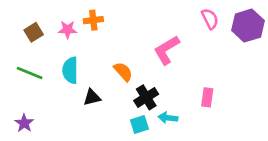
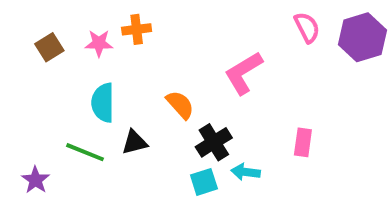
green line: (30, 73) -> (85, 152), moved

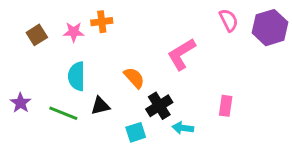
purple star: (36, 180) -> (21, 103), moved
cyan square: (204, 182) -> (136, 132), moved

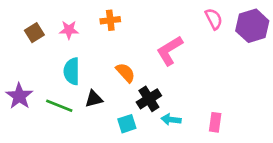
orange cross: (102, 22) -> (110, 20), moved
purple star: (21, 103) -> (19, 96), size x1.4
pink rectangle: (226, 106) -> (215, 122), moved

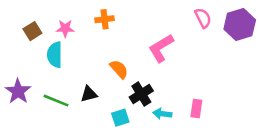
cyan semicircle: (72, 71) -> (55, 55), moved
pink rectangle: (215, 122) -> (196, 108), moved

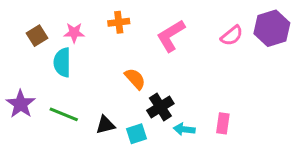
pink semicircle: (203, 18) -> (232, 36), moved, turned 78
pink L-shape: (161, 48) -> (171, 36), moved
black triangle: (89, 94) -> (105, 125), moved

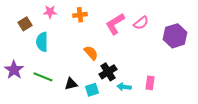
purple hexagon: (272, 28) -> (175, 36), moved
pink star: (74, 33) -> (50, 12), moved
pink semicircle: (232, 36) -> (141, 23), moved

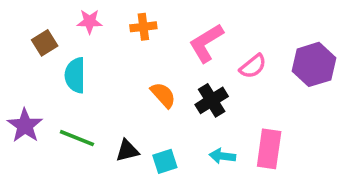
pink semicircle: (141, 23) -> (253, 66), moved
black cross: (108, 72) -> (212, 100), moved
pink rectangle: (150, 83) -> (269, 149), size x1.5

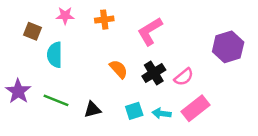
brown square: (45, 43) -> (33, 31), turned -36
pink semicircle: (253, 66) -> (184, 77), moved
pink rectangle: (269, 149) -> (195, 108), turned 44
cyan square: (165, 161) -> (134, 111), moved

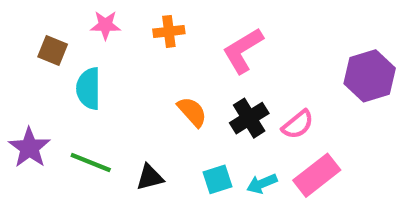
cyan arrow: (162, 113) -> (262, 184), turned -30

